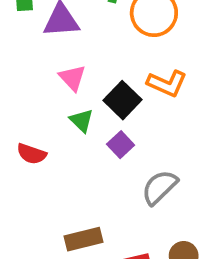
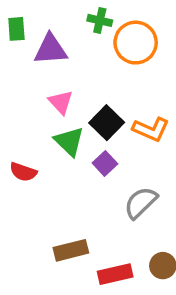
orange L-shape: (167, 83) -> (151, 129), moved
green triangle: (82, 121) -> (69, 141), size x1.4

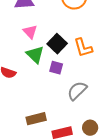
orange L-shape: (151, 129) -> (83, 48), turned 50
purple square: (105, 163) -> (56, 68), turned -32

